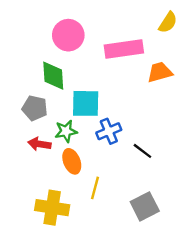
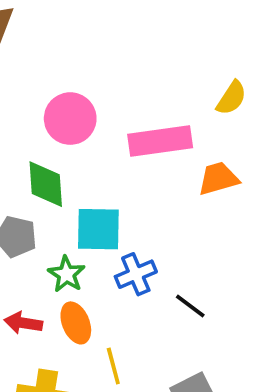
green star: (66, 131) -> (66, 274), turned -30
red arrow: (39, 144) -> (23, 323), moved
yellow line: (95, 188) -> (113, 366), turned -30

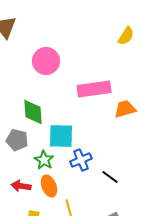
yellow semicircle: (231, 98) -> (126, 36), moved
pink circle: (70, 119) -> (46, 61), moved

